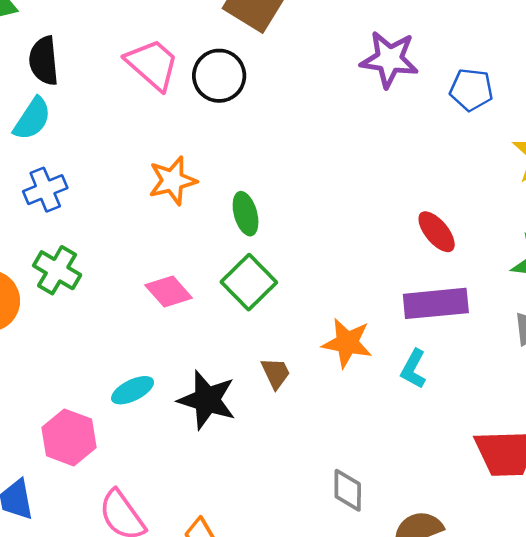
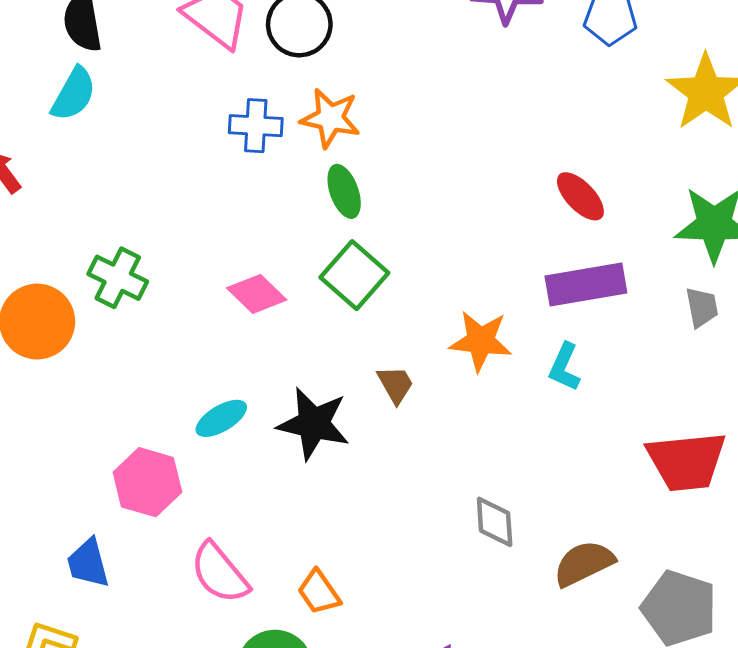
orange star: (173, 181) -> (330, 118), moved, turned 30
blue cross: (45, 190) -> (256, 126), moved, turned 30

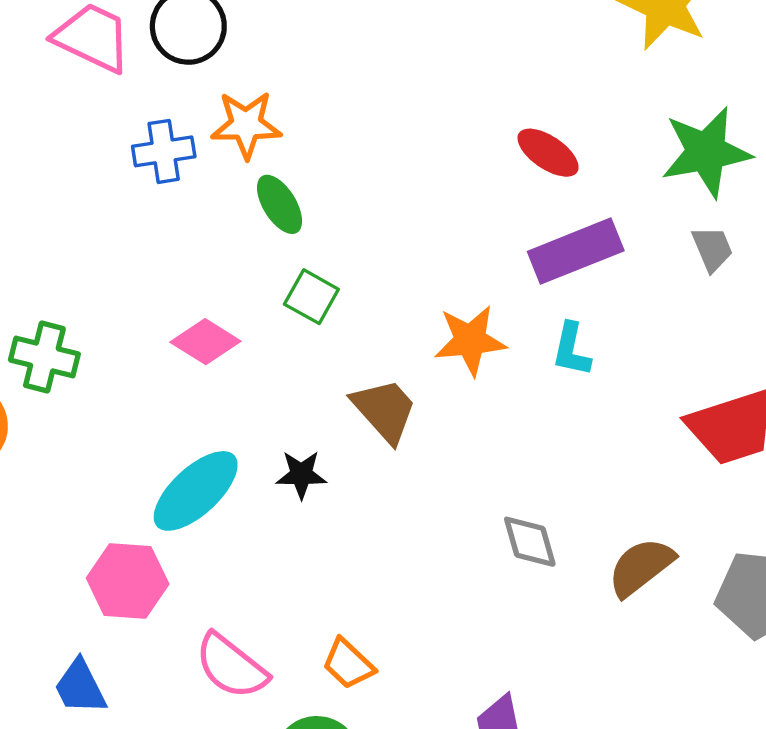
green square: (354, 275) -> (311, 297), size x0.7
brown trapezoid: (395, 384) -> (384, 410), size x1.5
cyan ellipse: (221, 418) -> (196, 491), size x1.6
black star: (314, 424) -> (301, 474), size x0.6

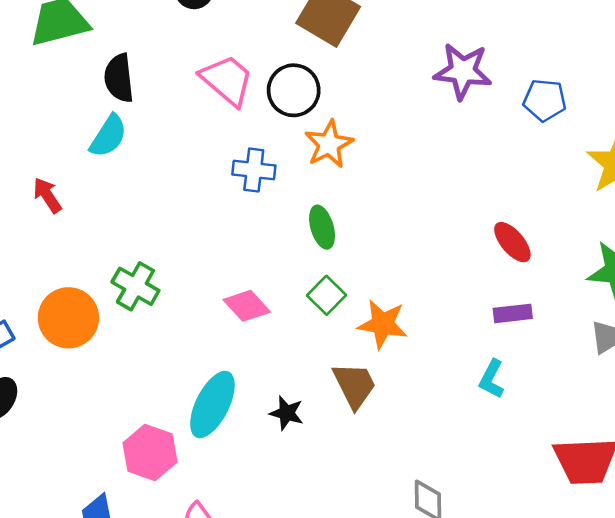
orange star: (246, 125) -> (329, 144), moved, turned 30
purple rectangle: (576, 251) -> (513, 313), size x0.6
orange star: (470, 340) -> (383, 324), moved
cyan ellipse: (196, 491) -> (212, 405), turned -36

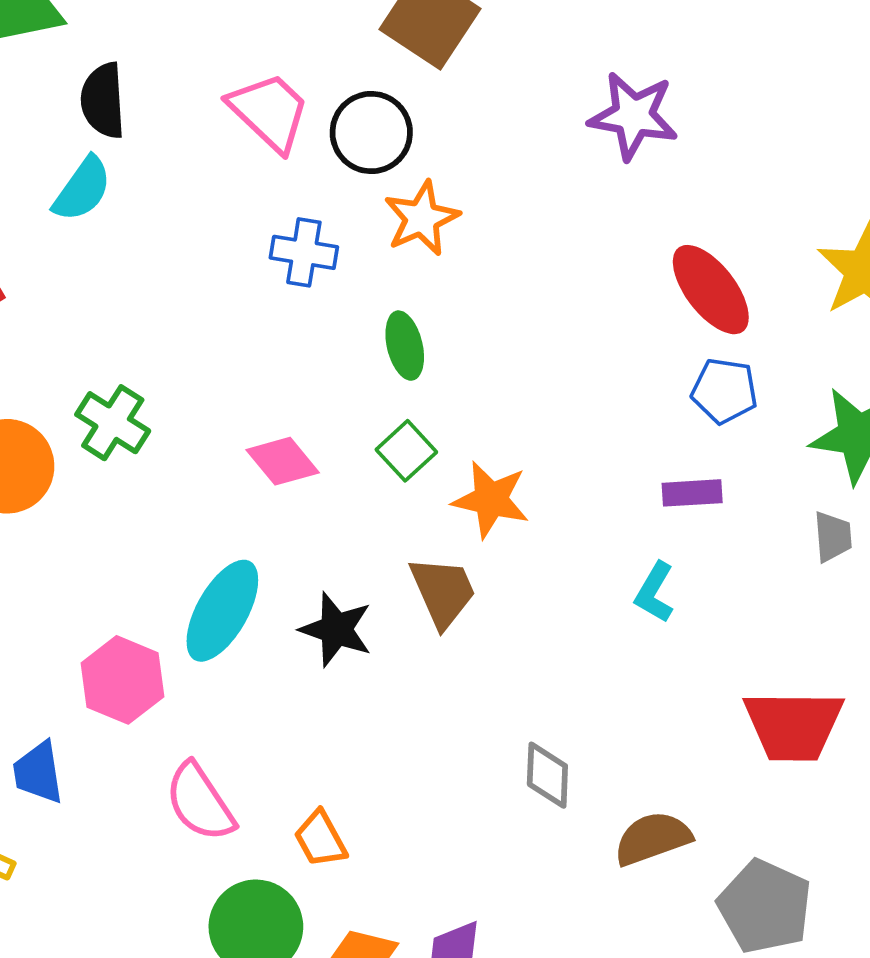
blue pentagon: (545, 100) -> (724, 391), moved
red ellipse: (512, 242) -> (711, 290), moved, size x1.4
black star: (287, 413) -> (336, 629), size x1.4

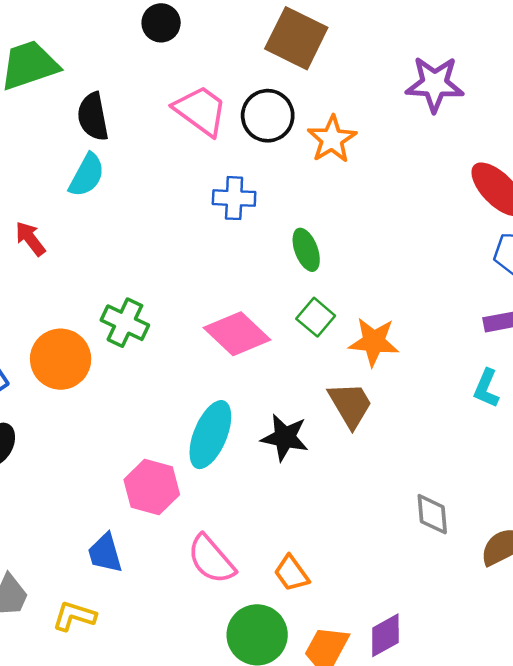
orange star: (422, 218) -> (332, 139), moved
pink diamond: (283, 461) -> (237, 334), size x1.4

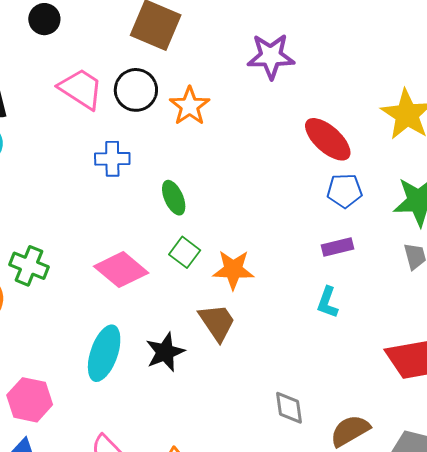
black star: (285, 437) -> (165, 352), turned -30
pink hexagon: (152, 487) -> (30, 400), moved

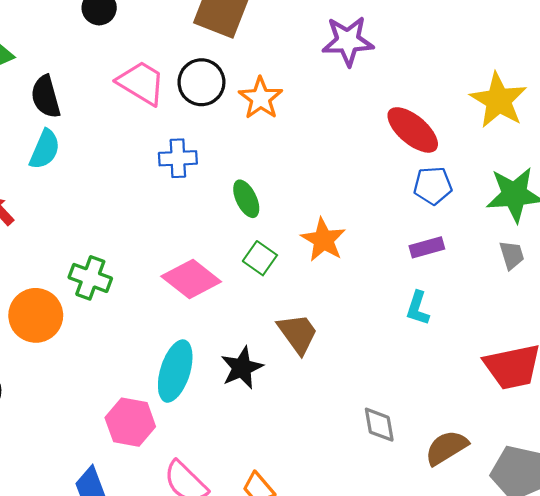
orange star: (233, 270) -> (323, 240), moved, turned 30
pink hexagon: (30, 400) -> (130, 422), moved

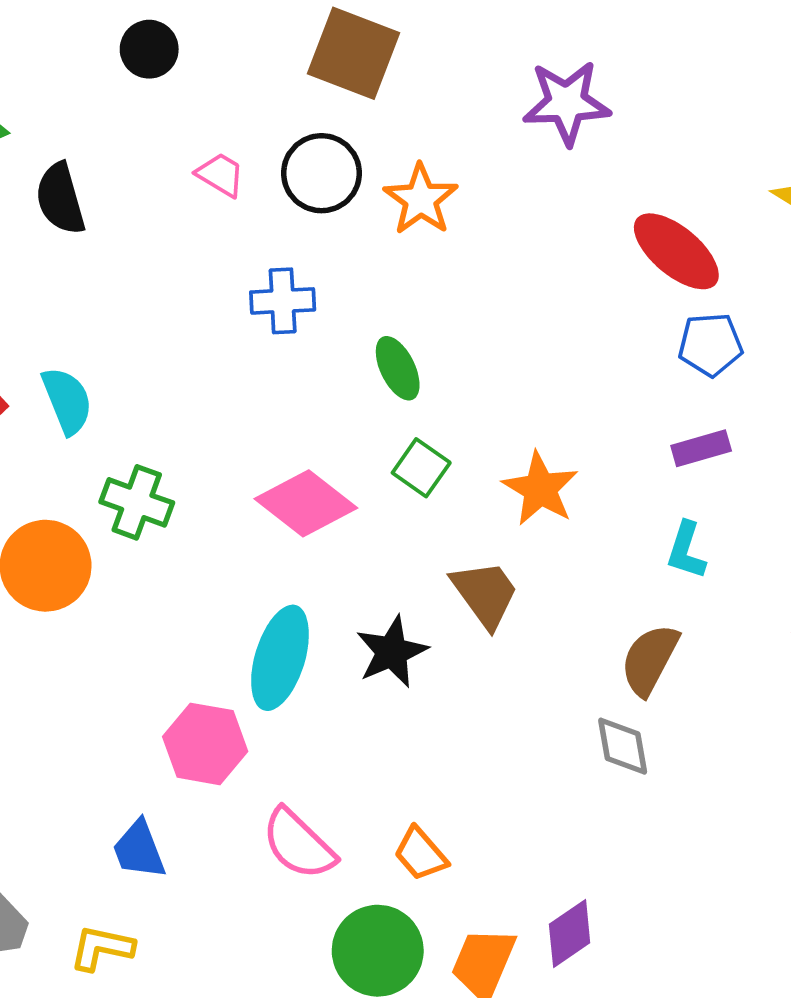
pink trapezoid: (141, 83) -> (220, 175), size x0.6
cyan semicircle: (45, 149) -> (67, 401), moved, turned -45
orange star: (323, 240) -> (540, 489), moved
brown semicircle: (446, 448) -> (650, 660), moved, turned -30

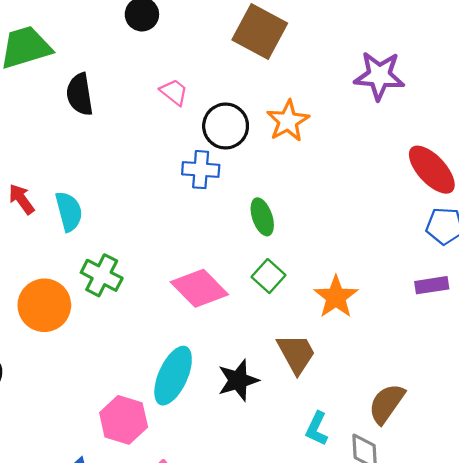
black circle: (321, 173) -> (226, 126), moved
cyan L-shape: (686, 550) -> (317, 429), moved

